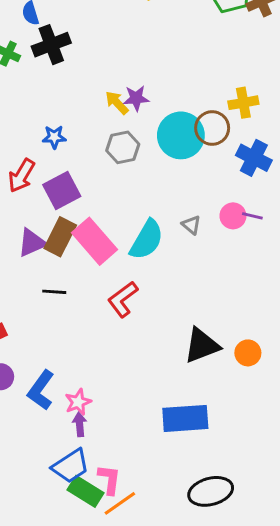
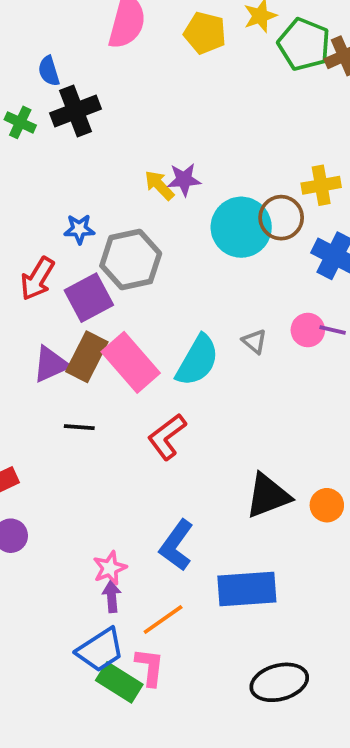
gray hexagon: (123, 147) -> (131, 260), moved, size x1.4
blue L-shape: (41, 390) -> (176, 545), moved
orange line: (120, 503) -> (163, 619), moved

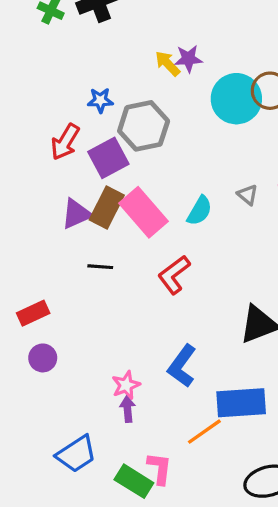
cyan semicircle: (197, 360) -> (200, 211), size x0.7
orange line: (163, 619) -> (204, 432), moved
blue trapezoid: (100, 650) -> (76, 454), moved

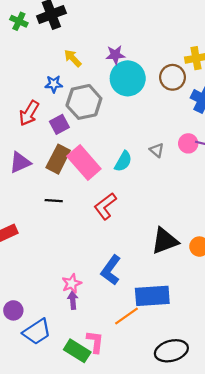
yellow arrow: (168, 63) -> (73, 58), moved
cyan circle: (236, 99) -> (128, 78), moved
purple square: (108, 158) -> (59, 124), size x0.7
purple triangle: (76, 214) -> (20, 162), moved
purple circle: (43, 358) -> (13, 310), moved

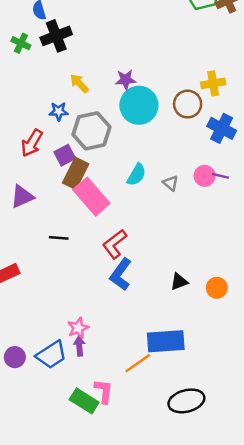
brown rectangle: (58, 159) -> (76, 173), moved
cyan semicircle: (123, 161) -> (137, 175), moved
black triangle: (165, 241) -> (179, 282), size x0.6
blue L-shape: (111, 270) -> (121, 274), moved
blue trapezoid: (37, 332) -> (51, 355), moved

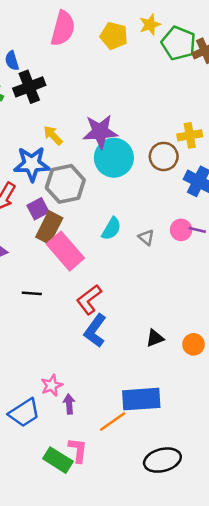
purple star: (126, 80) -> (100, 132), size x1.6
blue star: (59, 111) -> (32, 164), size x1.8
purple arrow: (79, 346) -> (69, 404), moved

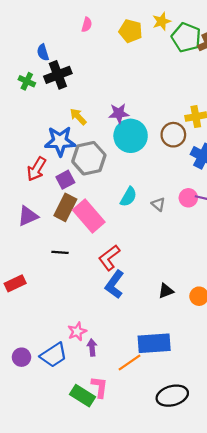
pink semicircle: (63, 28) -> (87, 25), size x0.5
purple star: (100, 132) -> (119, 113), size x0.7
brown rectangle: (49, 227) -> (65, 207), moved

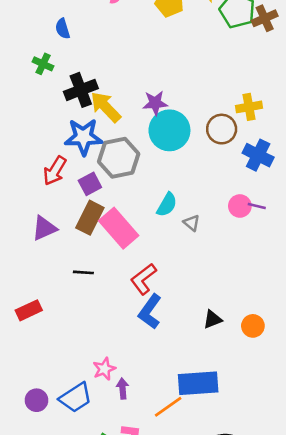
black cross: (58, 75) -> (81, 90), moved
yellow arrow: (78, 117) -> (106, 107), size x1.5
gray triangle: (158, 204) -> (192, 223), moved

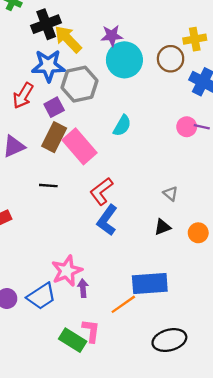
gray triangle: (192, 223) -> (171, 194), moved
pink star: (104, 369) -> (67, 271), size x1.5

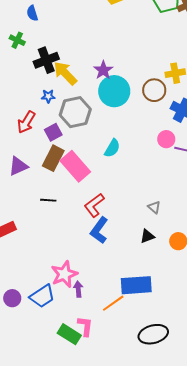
purple star: (112, 36) -> (103, 70), turned -30
blue star: (48, 66) -> (48, 96), size x0.5
pink circle: (187, 127) -> (166, 139), moved

